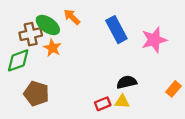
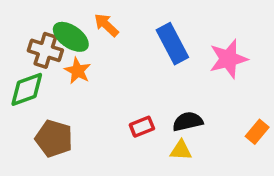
brown cross: (31, 34) -> (45, 50), turned 30
red rectangle: (103, 104) -> (142, 127), moved

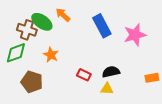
orange star: (78, 71) -> (51, 55), moved
red rectangle: (142, 127) -> (84, 75), turned 48
orange rectangle: (257, 132) -> (152, 78), turned 40

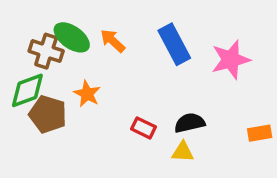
orange arrow: (63, 15) -> (113, 41), moved
brown pentagon: (32, 82) -> (48, 114), moved

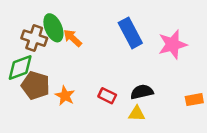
green ellipse: (72, 37) -> (53, 28), turned 32
orange arrow: (113, 41) -> (73, 38), moved
orange star: (87, 94) -> (65, 96), moved

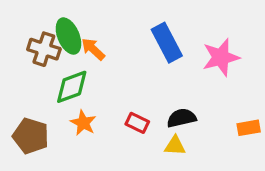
green diamond: (20, 68) -> (72, 87), moved
brown pentagon: (35, 85) -> (31, 136), moved

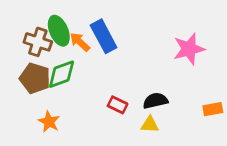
blue rectangle: (167, 43) -> (104, 36), moved
orange star: (83, 123) -> (49, 122), moved
brown pentagon: (31, 136) -> (35, 78), moved

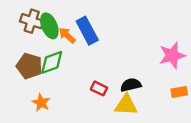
brown cross: (38, 42) -> (32, 21), moved
pink star: (189, 49) -> (172, 55), moved
yellow triangle: (150, 125) -> (126, 105), size x1.5

